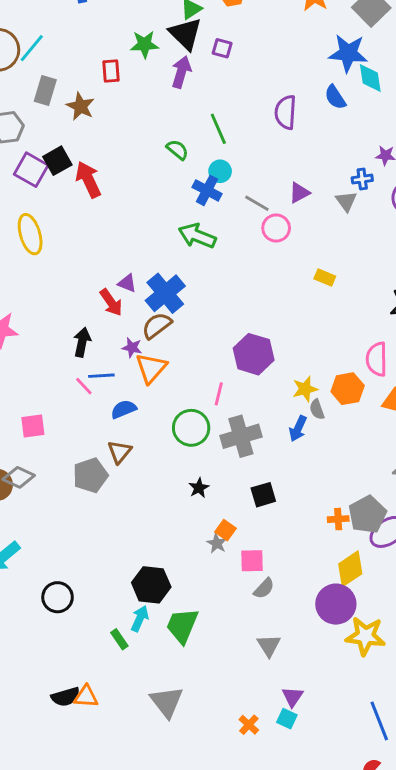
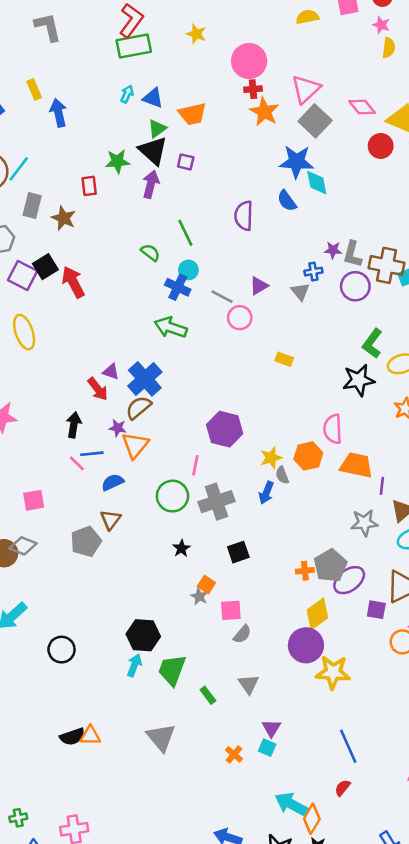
green rectangle: (119, 639) -> (208, 695), moved

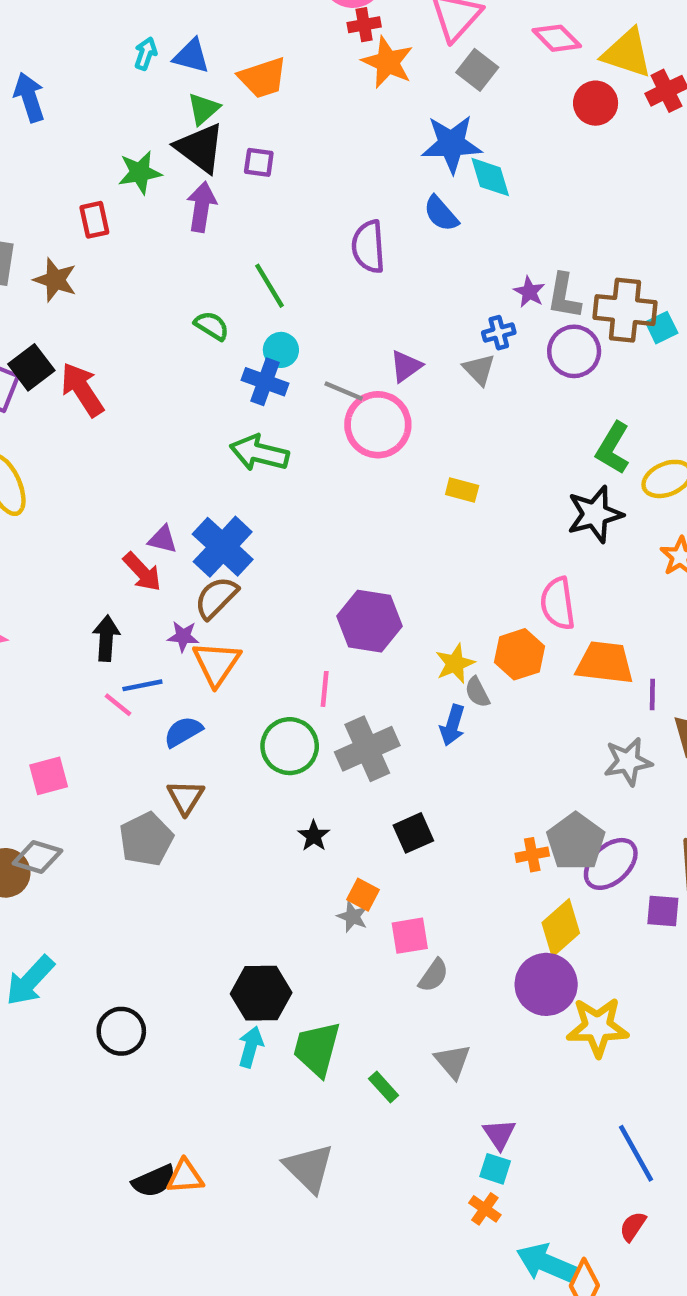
gray square: (315, 121) -> (477, 70), size x0.7
purple star: (333, 250) -> (529, 292), turned 30
pink circle: (240, 318) -> (378, 425), size x1.5
orange cross: (234, 754) -> (485, 1209), moved

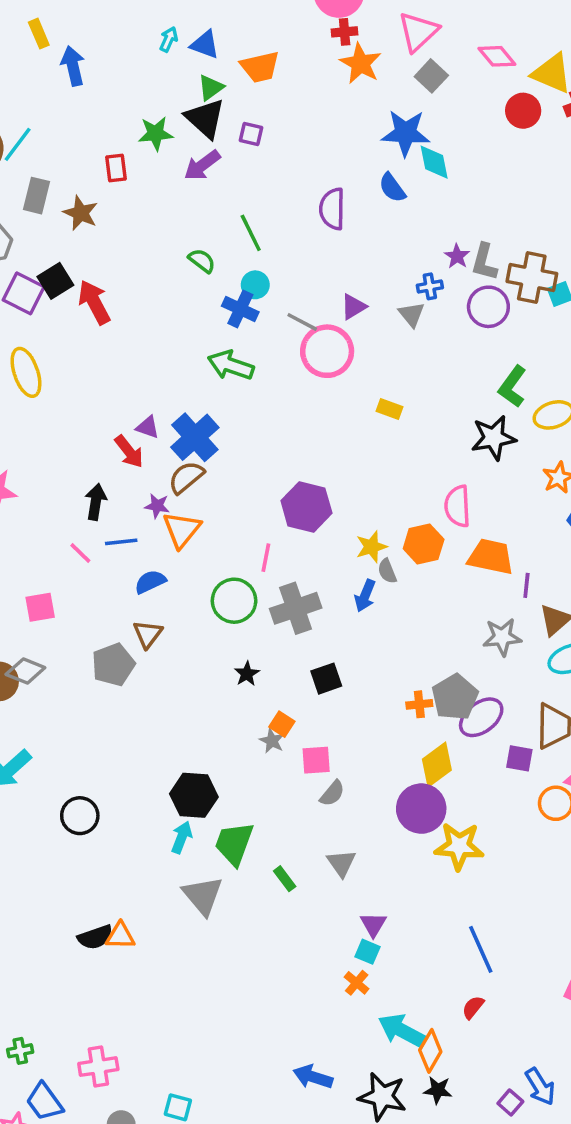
purple arrow: (202, 207) -> (202, 165), turned -141
pink line: (118, 705) -> (80, 553), moved
gray triangle: (309, 1168) -> (203, 896), moved

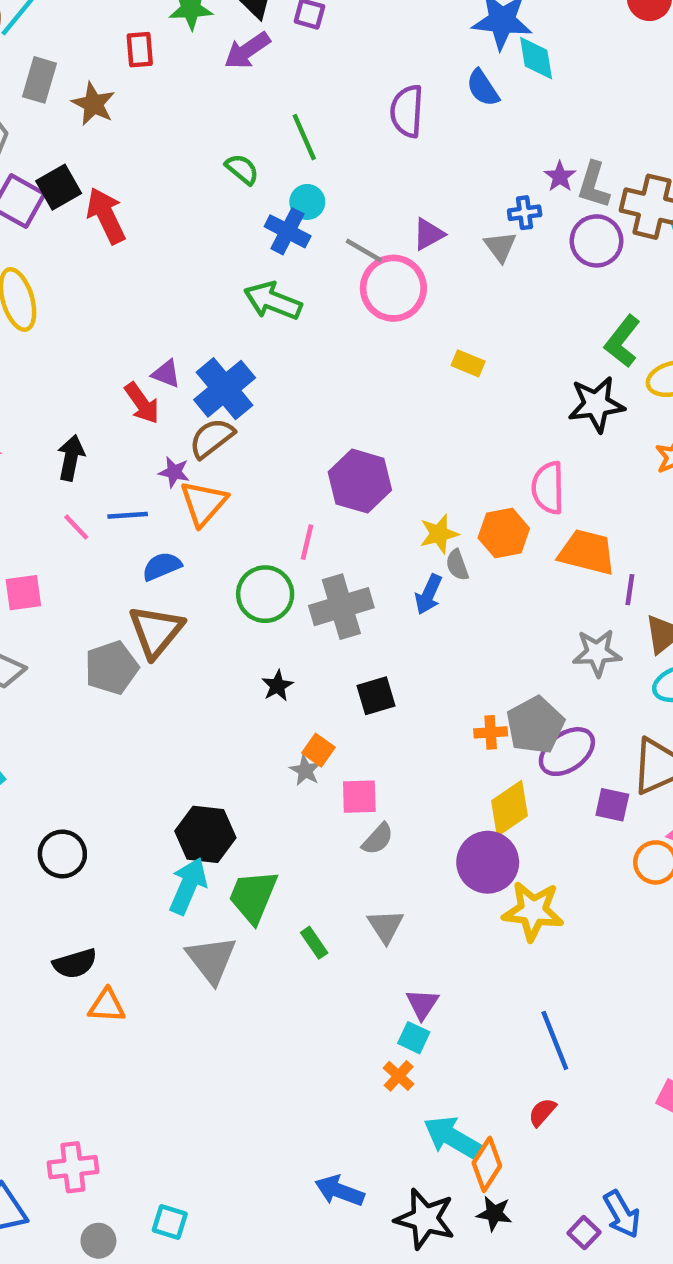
black arrow: (96, 502) -> (71, 458), moved
brown triangle: (148, 634) -> (156, 631), size x1.5
cyan arrow: (182, 837) -> (188, 886), size x1.4
black semicircle: (95, 937) -> (75, 963), moved

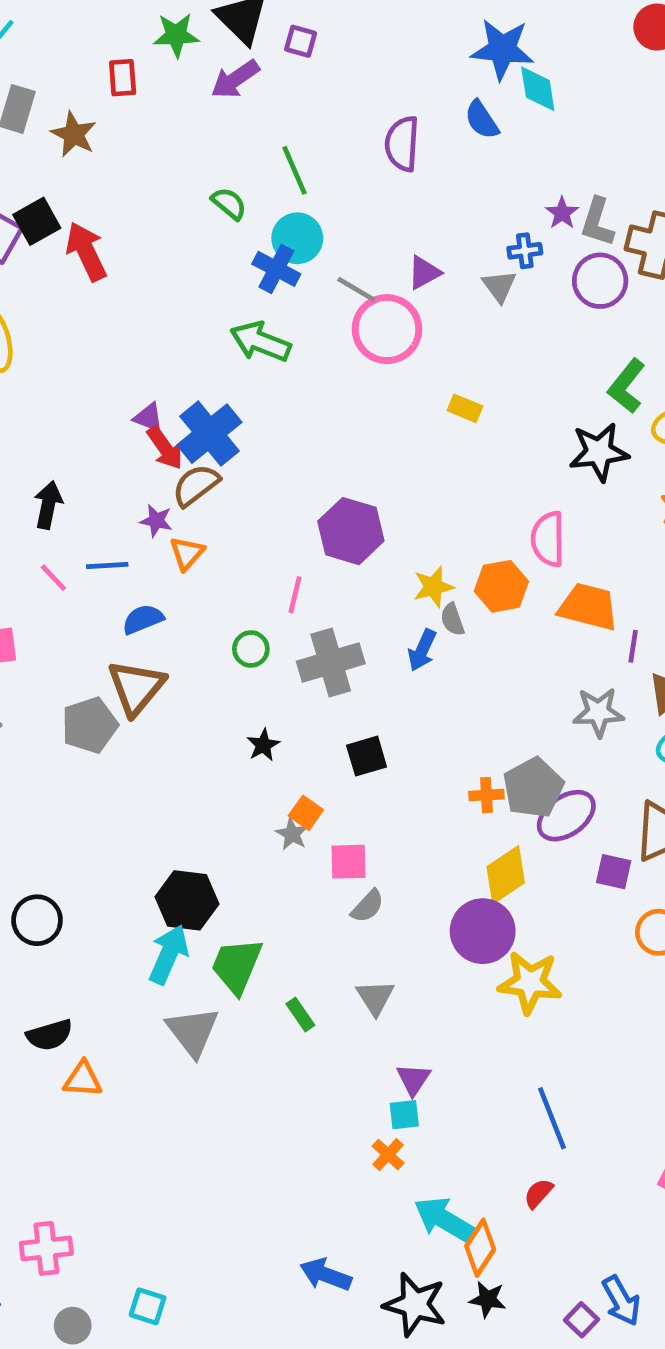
cyan circle: (307, 202) -> (297, 238), size x1.4
red arrow: (142, 403) -> (165, 448), moved
orange triangle: (204, 503) -> (187, 553), size x0.7
green circle: (265, 594) -> (251, 649), size x0.6
cyan square: (414, 1038) -> (404, 1115), turned -32

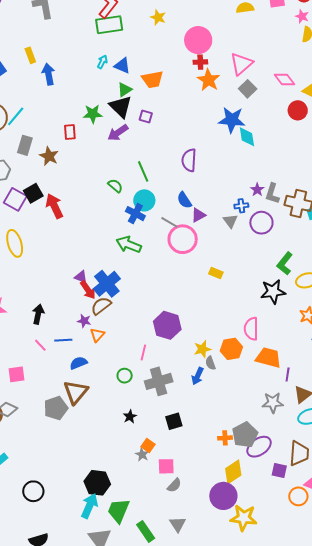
blue semicircle: (482, 120) -> (184, 200), moved
purple circle: (600, 281) -> (261, 223), moved
green rectangle: (300, 1014) -> (146, 531), size x1.5

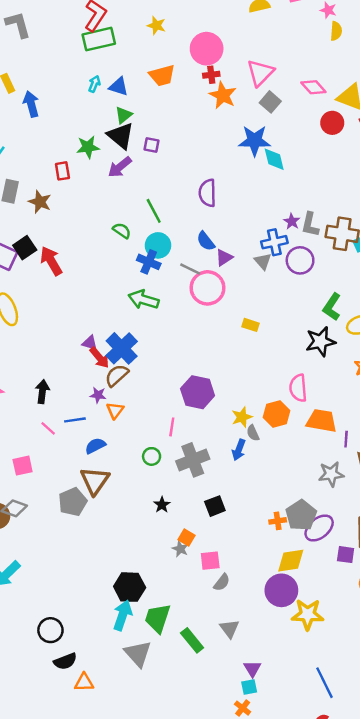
orange trapezoid: (152, 79) -> (162, 75), moved
blue cross: (241, 206) -> (274, 242), size x1.5
yellow diamond: (233, 472) -> (291, 561), turned 30
black circle: (33, 491) -> (50, 630), moved

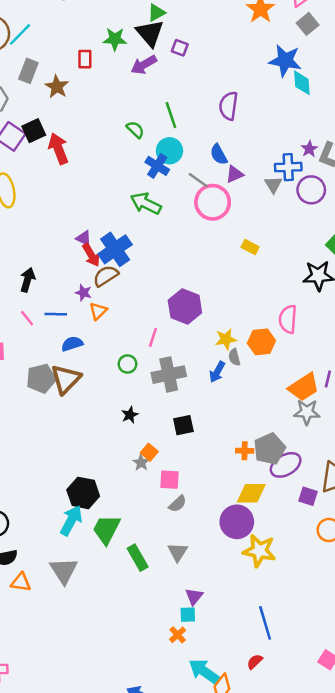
orange trapezoid: (322, 421) -> (304, 387), moved, turned 128
gray pentagon: (73, 502) -> (41, 379), moved
gray triangle: (138, 654) -> (64, 571), moved

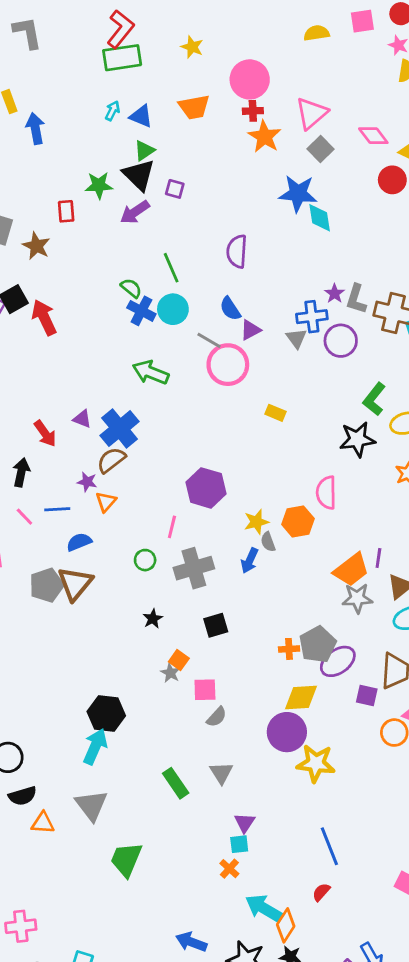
blue cross: (157, 166) -> (141, 311), moved
red arrow: (91, 255) -> (45, 433), moved
green trapezoid: (106, 529) -> (126, 859), moved

